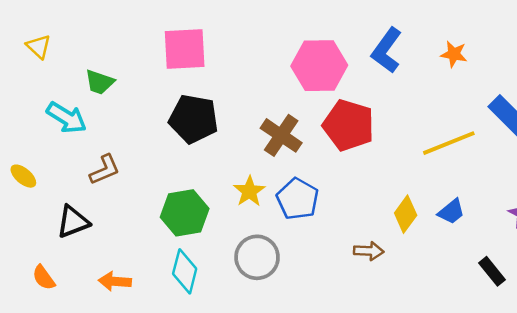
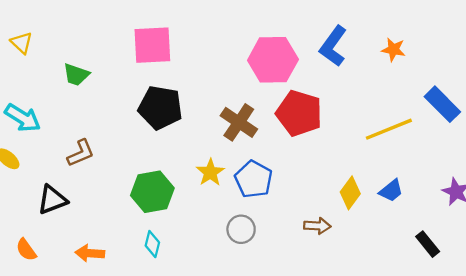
cyan arrow: (67, 118) -> (23, 118), moved
gray circle: (257, 257) -> (241, 229), moved, size x0.7
cyan diamond: (185, 271) -> (152, 244), size x0.7

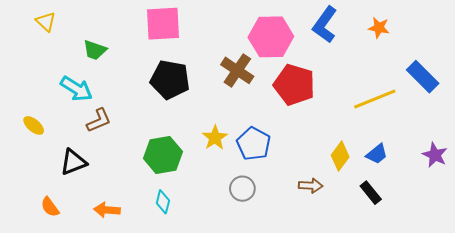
cyan arrow: (23, 118) -> (76, 89), moved
brown cross: (239, 122) -> (237, 70), moved
black rectangle: (428, 244) -> (371, 193), moved

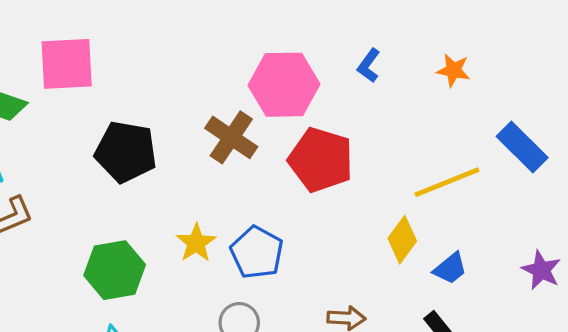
pink square: (163, 24) -> (67, 64), moved
blue L-shape: (325, 25) -> (369, 66), size x0.6
yellow diamond: (340, 156) -> (402, 240), moved

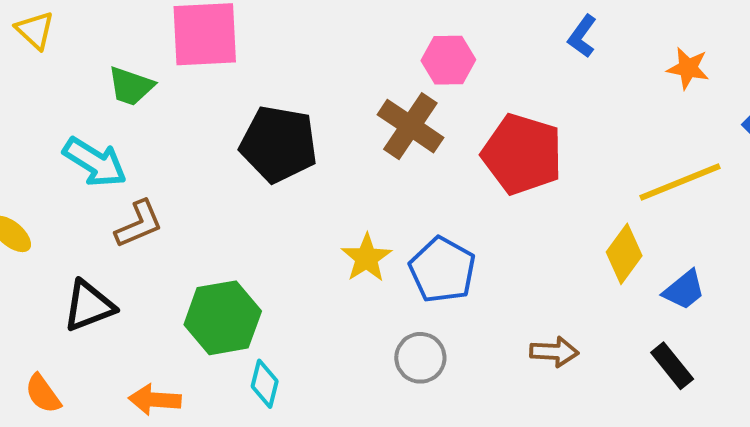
orange star: (453, 70) -> (688, 68), moved
pink hexagon: (284, 85) -> (448, 60), moved, size x0.6
green hexagon: (115, 270) -> (223, 318), moved

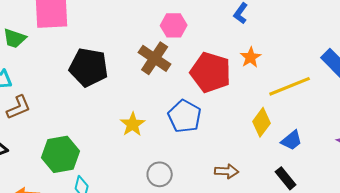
orange star: (688, 68) -> (251, 57), moved, turned 30
blue pentagon: (442, 270) -> (185, 116), moved

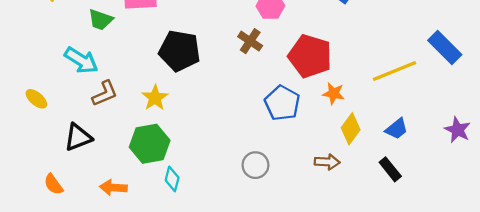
orange star: (251, 57) -> (334, 93), moved, turned -30
brown cross: (155, 58) -> (250, 41), size x0.7
yellow diamond: (262, 122) -> (351, 129), moved
yellow star: (133, 124) -> (155, 98), moved

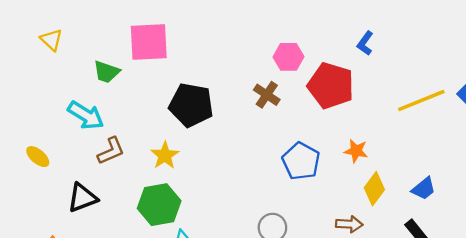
red pentagon: (310, 56) -> (331, 86), moved
yellow line: (394, 71) -> (421, 100), moved

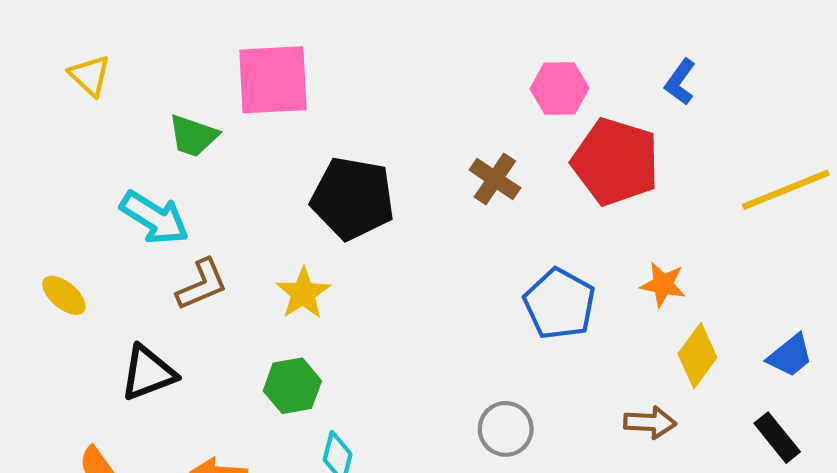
pink hexagon: (288, 57) -> (560, 88), moved
green hexagon: (159, 205) -> (292, 386), size x0.7

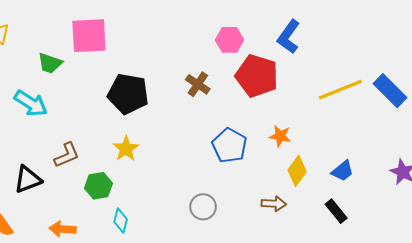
blue L-shape: (680, 82) -> (289, 37), size x1.5
brown L-shape: (202, 285) -> (67, 155), moved
yellow star: (303, 293) -> (126, 149), moved

